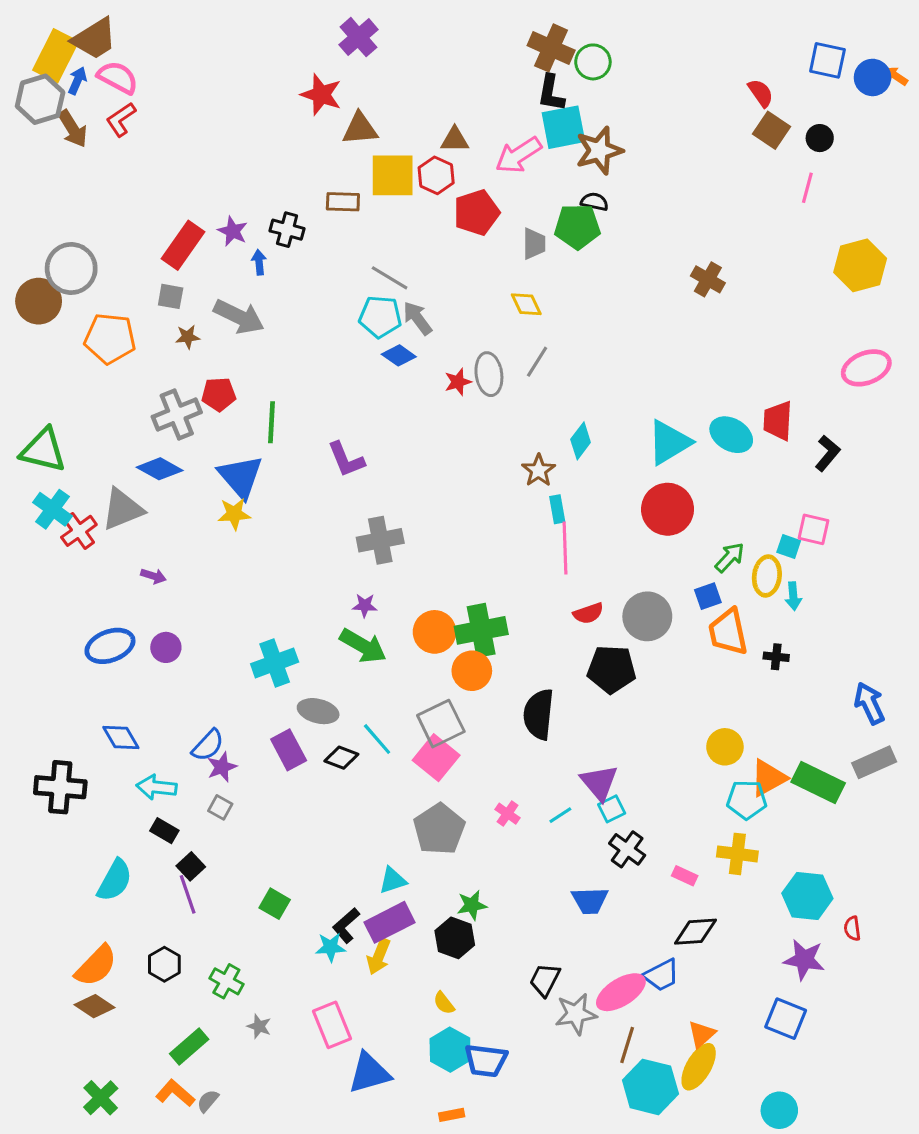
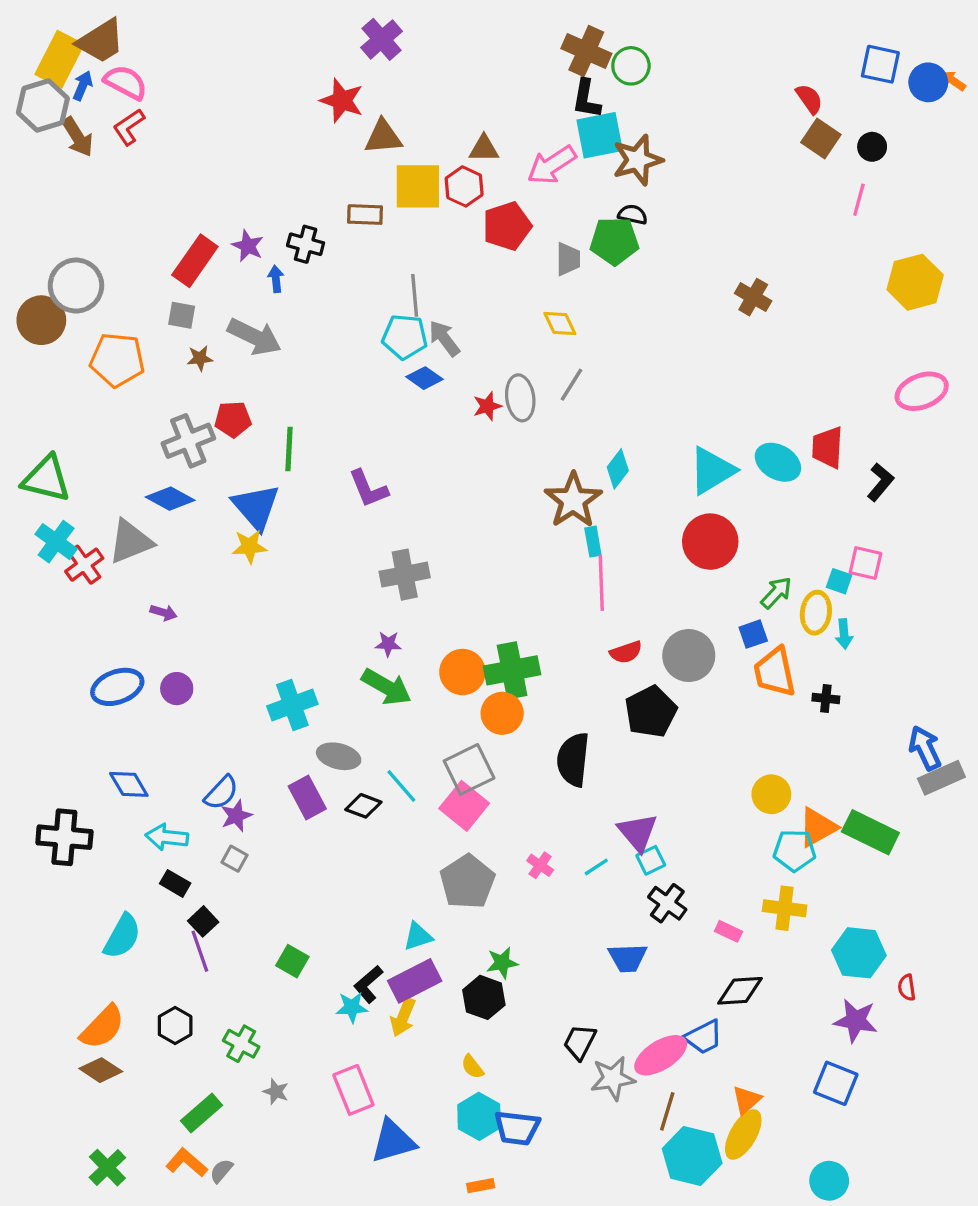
gray line: (390, 278) -> (415, 295), turned 54
brown star: (539, 470) -> (573, 500), size x1.6
black pentagon: (612, 669) -> (651, 712), turned -30
gray rectangle: (874, 762) -> (941, 778), moved

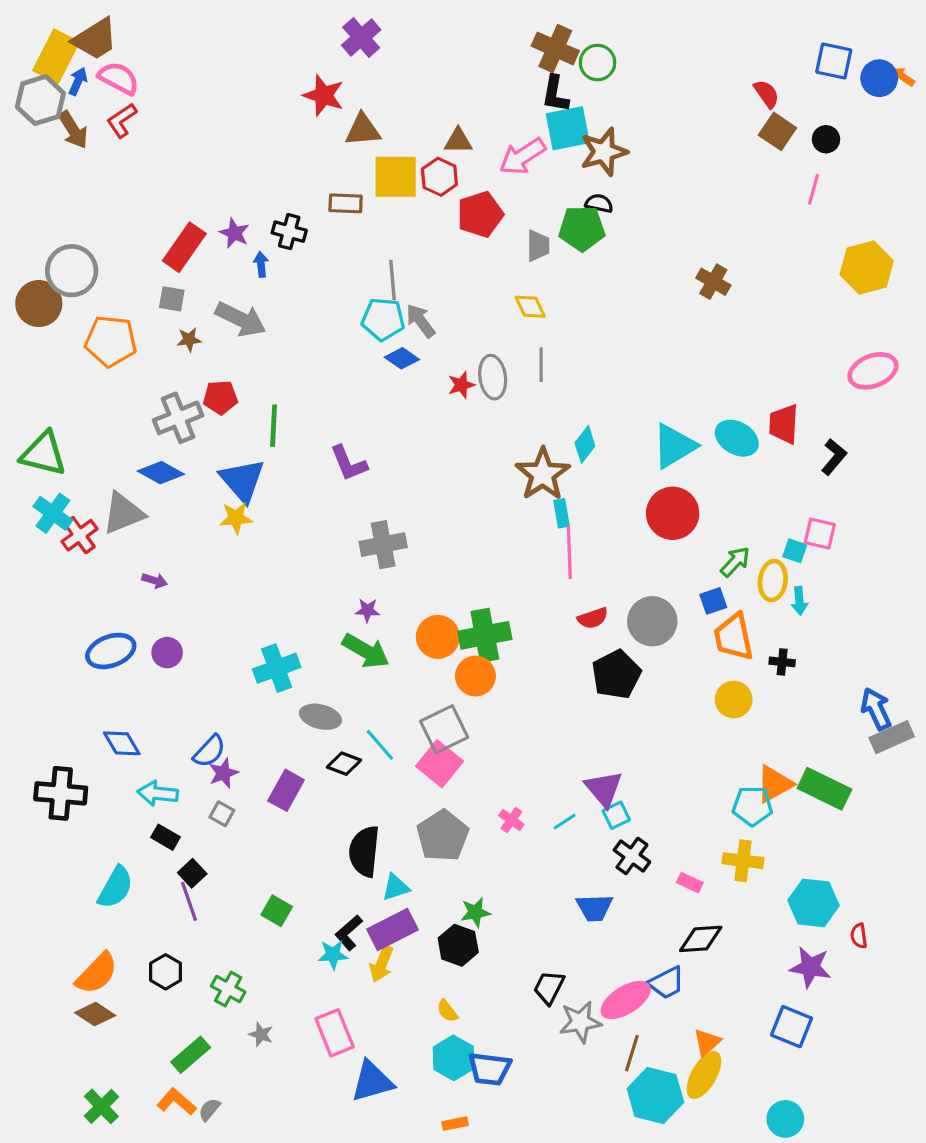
gray line: (571, 385) -> (541, 365), turned -32
black semicircle: (573, 760) -> (364, 851), moved
yellow circle: (771, 794) -> (734, 700), moved
purple rectangle: (307, 798) -> (286, 790), moved, turned 57

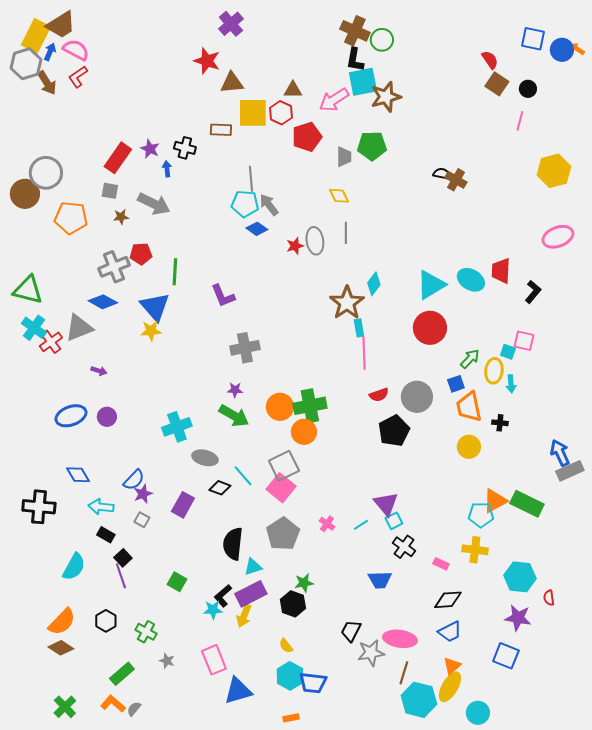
black semicircle: (599, 203) -> (442, 174), moved
blue trapezoid: (666, 983) -> (450, 632), moved
pink ellipse: (626, 1000) -> (400, 639), turned 40
cyan circle: (785, 1119) -> (478, 713), moved

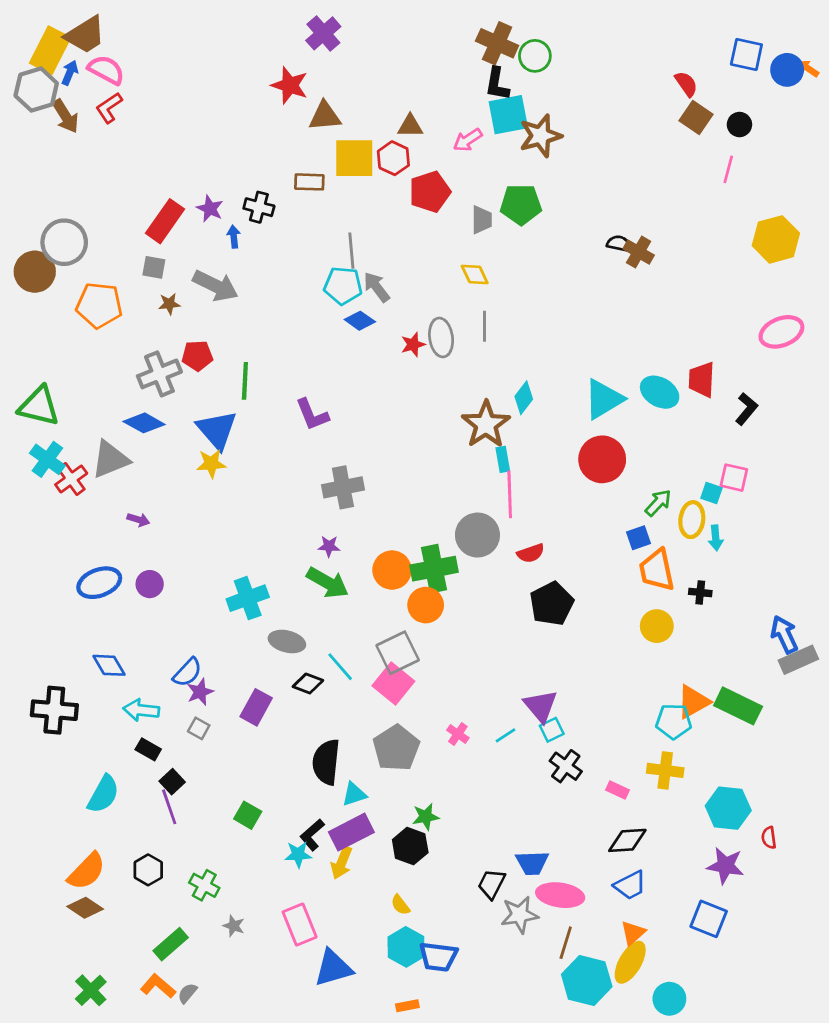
pink arrow: (334, 100) -> (468, 140), size x0.7
gray circle: (417, 397) -> (477, 535), moved
blue trapezoid: (380, 580) -> (532, 863), moved

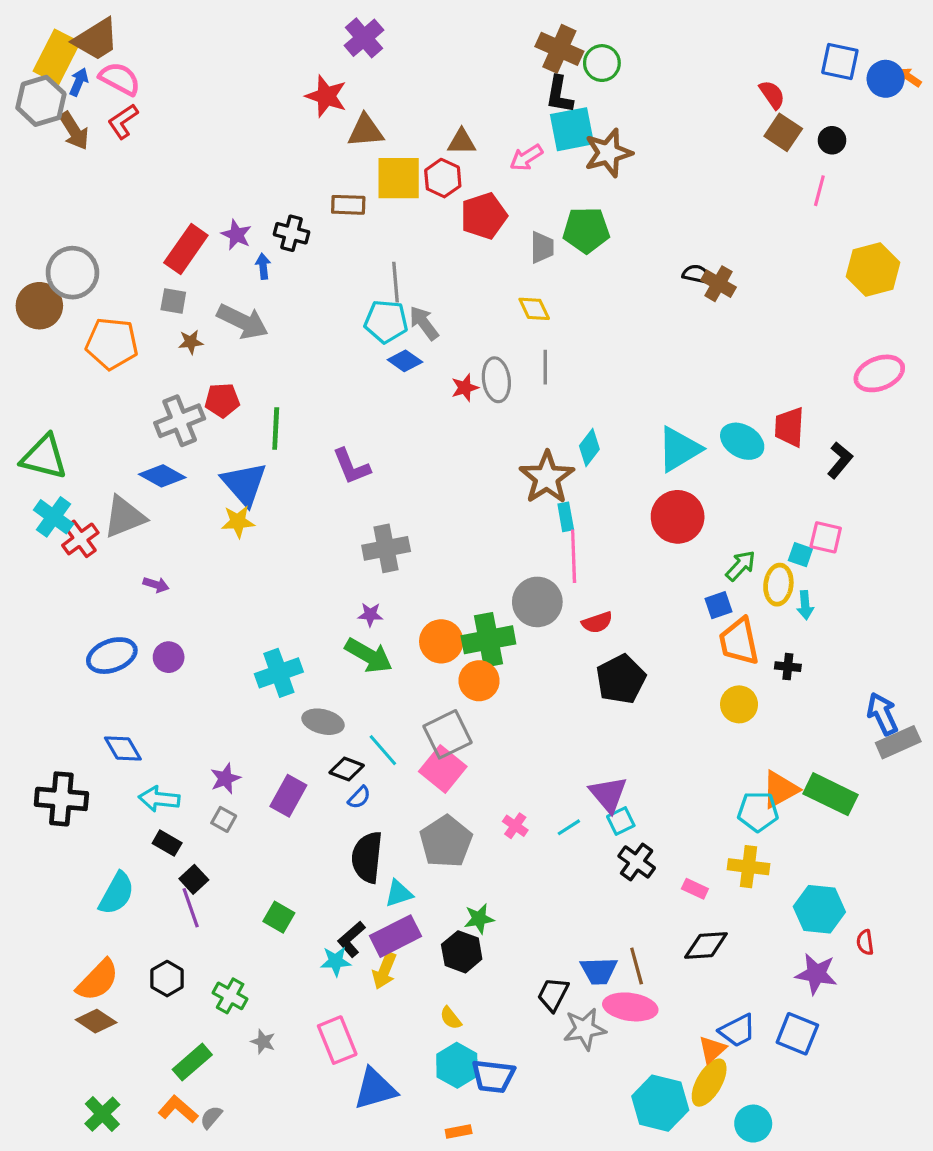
blue semicircle: (187, 672) -> (359, 797), moved, size x0.7
blue trapezoid: (630, 885) -> (737, 1031), moved
brown line: (566, 943) -> (637, 966), moved, turned -32

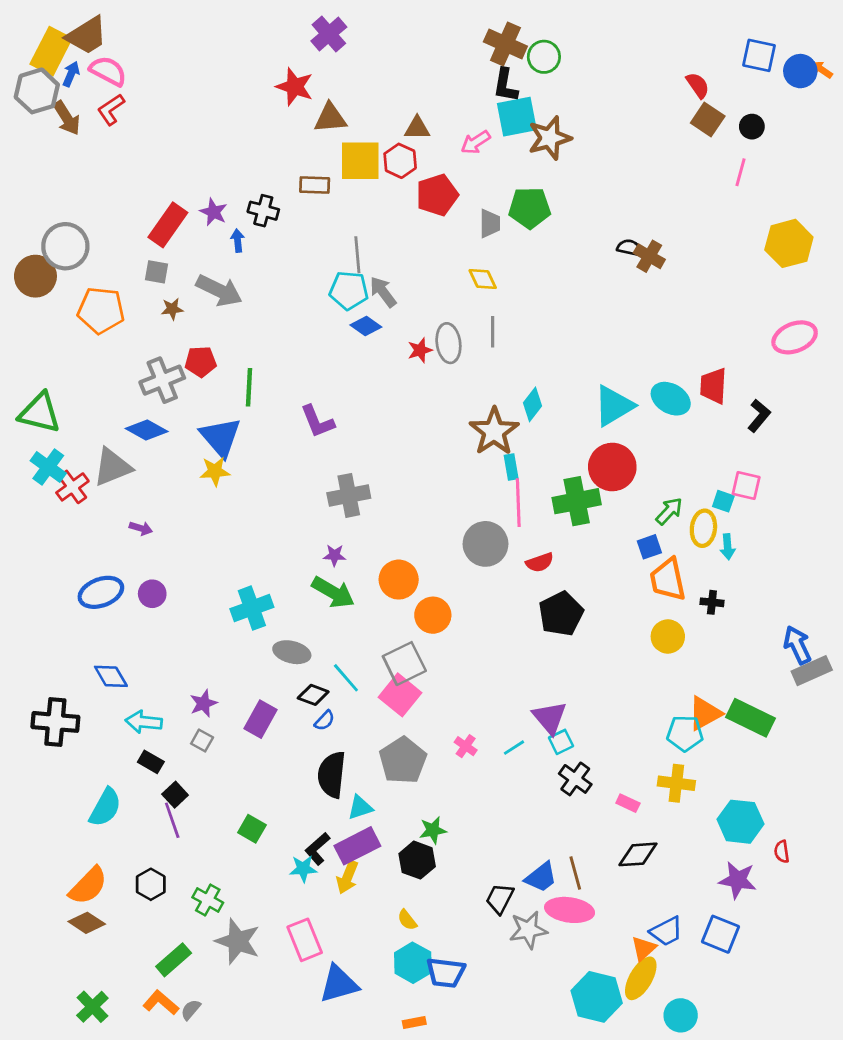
green cross: (488, 640) -> (577, 501), moved
blue trapezoid: (599, 971) -> (541, 877), turned -36
gray star: (263, 1042) -> (238, 941), size x2.0

